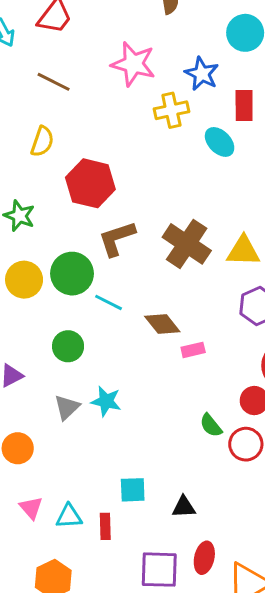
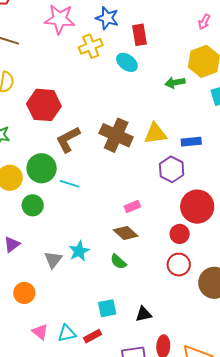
brown diamond: (162, 324) -> (126, 233), moved
green circle: (68, 346) -> (33, 205), moved
cyan star: (106, 401) -> (79, 251), turned -30
green semicircle: (211, 425) -> (118, 262), moved
red rectangle: (105, 526) -> (93, 336), turned 72

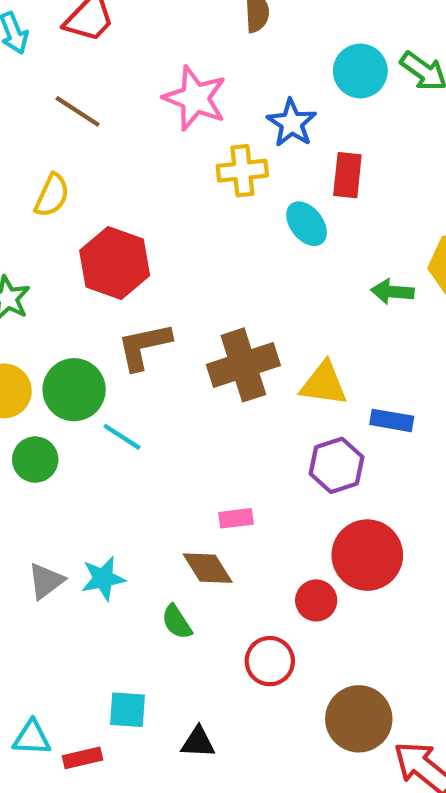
brown cross: (116, 135) -> (243, 365), turned 32
red circle: (179, 265) -> (270, 661), moved

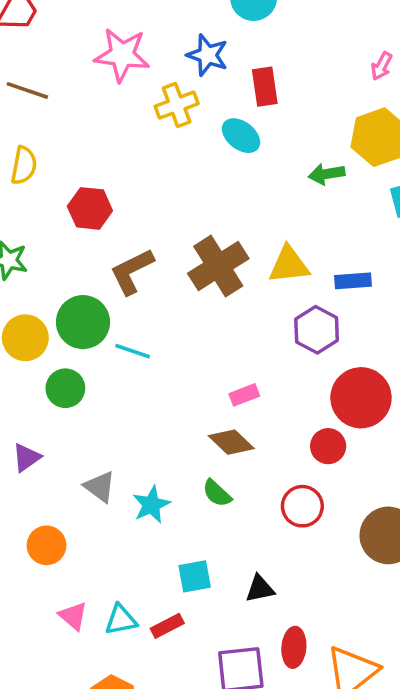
red hexagon: (115, 263) -> (90, 208), size x0.7
cyan star: (103, 578) -> (151, 505), moved
gray triangle: (46, 581) -> (100, 487), turned -32

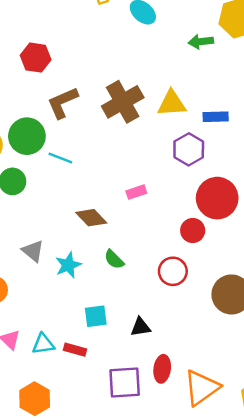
brown diamond: (231, 442) -> (91, 218), moved
red rectangle: (167, 626) -> (75, 350), turned 40

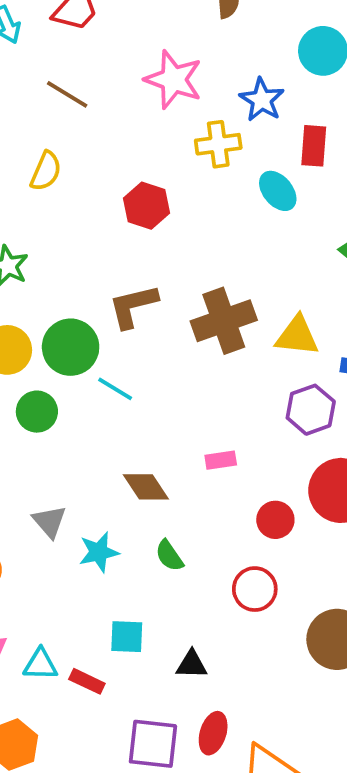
red hexagon: (36, 58) -> (147, 206), moved
red circle: (193, 231) -> (275, 520), moved

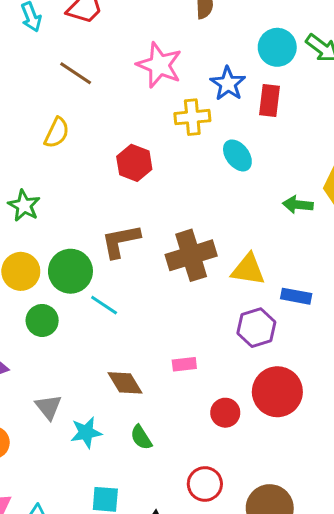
red rectangle: (314, 146) -> (269, 101), moved
red circle: (255, 589) -> (205, 484), moved

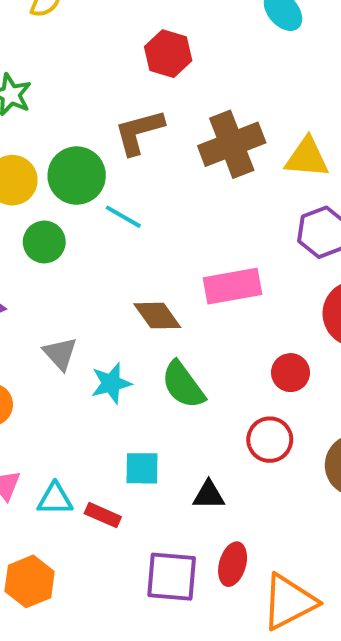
red hexagon: (134, 163) -> (168, 54), moved
pink rectangle: (184, 364) -> (233, 286), size x1.8
red circle: (225, 413) -> (291, 373), moved
green semicircle: (141, 437) -> (183, 385), size x1.5

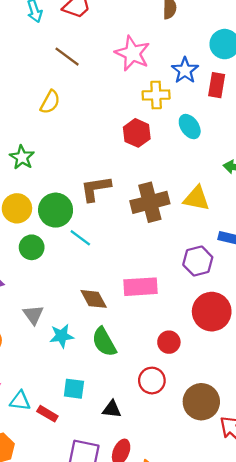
red hexagon: (168, 54) -> (137, 133), moved
yellow triangle: (307, 158) -> (196, 198), moved

